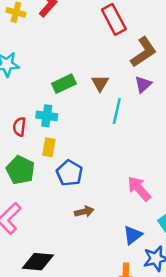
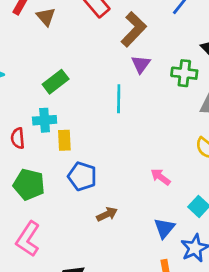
brown triangle: (100, 83) -> (46, 17), moved
yellow rectangle: (49, 147) -> (64, 140), moved
pink arrow: (139, 189) -> (161, 177), size x0.7

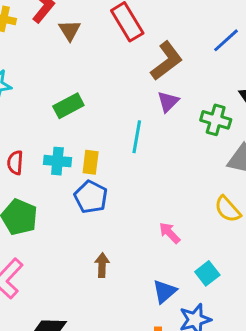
cyan cross: (45, 120) -> (57, 161), moved
yellow rectangle: (64, 140) -> (91, 162), moved
blue pentagon: (82, 176) -> (91, 197), moved
brown arrow: (107, 214) -> (102, 265), turned -72

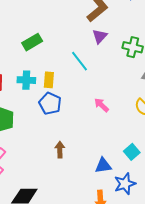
cyan line: (137, 137) -> (79, 61), turned -45
pink arrow: (170, 233) -> (101, 105), moved
blue triangle: (164, 291) -> (103, 166), turned 36

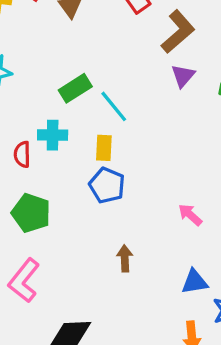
cyan line: (79, 61) -> (114, 106), moved
cyan cross: (26, 80) -> (53, 135), moved
pink arrow: (101, 105) -> (190, 215), moved

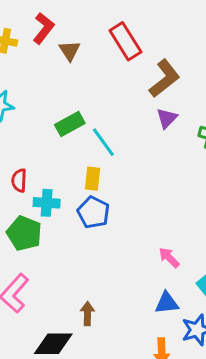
cyan cross: (53, 135) -> (47, 203), moved
pink arrow: (190, 215) -> (169, 258), moved
brown arrow: (125, 258) -> (87, 313), moved

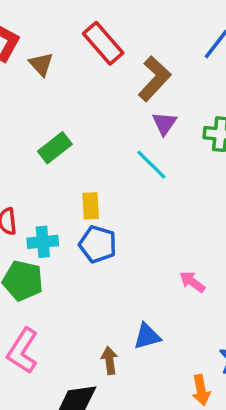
cyan line: (103, 142) -> (151, 165), moved
blue triangle: (167, 303) -> (147, 336), moved

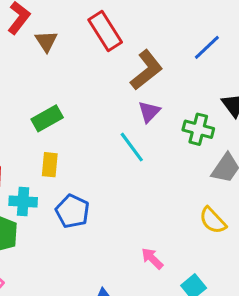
yellow rectangle: (91, 206) -> (50, 165), moved

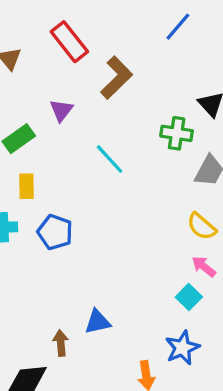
blue line: (207, 47) -> (178, 27), moved
purple triangle: (149, 112) -> (61, 110), moved
pink arrow: (152, 258) -> (204, 267), moved

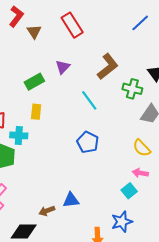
brown L-shape: (116, 78) -> (108, 67), moved
blue pentagon: (55, 232) -> (88, 142), moved
pink arrow: (204, 267) -> (140, 173), turned -35
brown arrow: (61, 343) -> (47, 211), turned -112

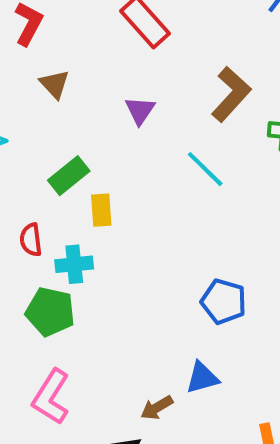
brown triangle: (34, 32) -> (55, 84), moved
green rectangle: (34, 82) -> (69, 176), moved
blue pentagon: (88, 142) -> (224, 302), moved

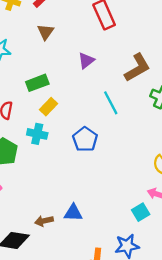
yellow rectangle: (101, 210) -> (49, 107), turned 30
cyan cross: (74, 264) -> (37, 134), moved
blue pentagon: (224, 302) -> (85, 139), moved

